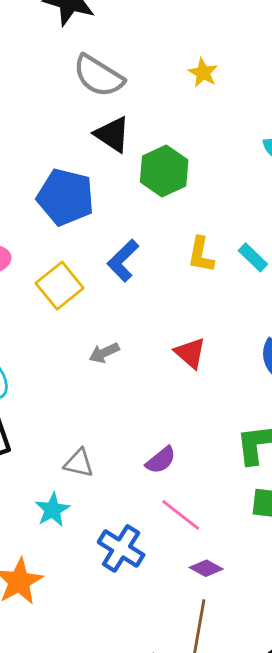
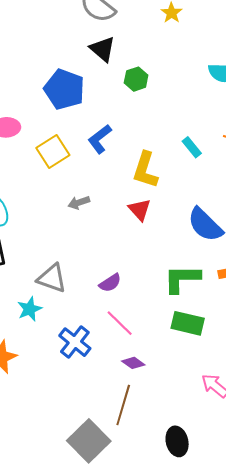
green hexagon: (164, 171) -> (136, 79), size x0.7
yellow L-shape: (201, 255) -> (145, 170), moved, size x1.4
gray triangle: (79, 463) -> (52, 278), size x1.4

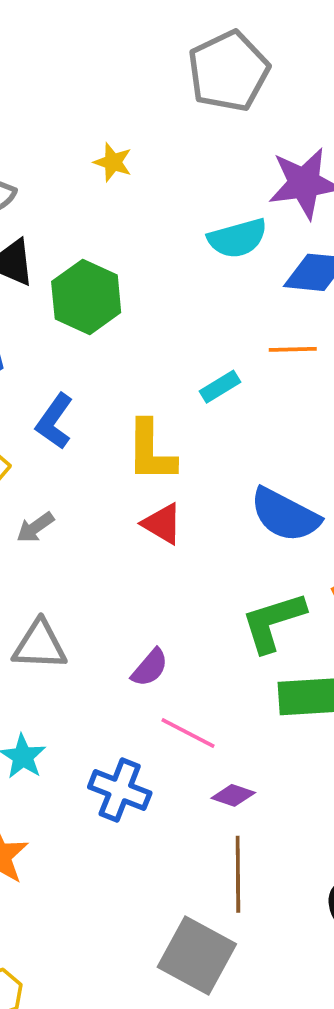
green hexagon: (136, 79) -> (86, 297), size x1.6
cyan rectangle: (192, 147) -> (220, 387), turned -65
gray arrow: (79, 203) -> (35, 527), moved
gray triangle: (52, 278) -> (40, 645), moved

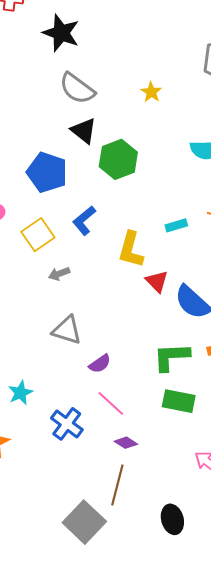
red triangle: (162, 524) -> (157, 281), moved
gray triangle: (40, 645) -> (67, 330), moved

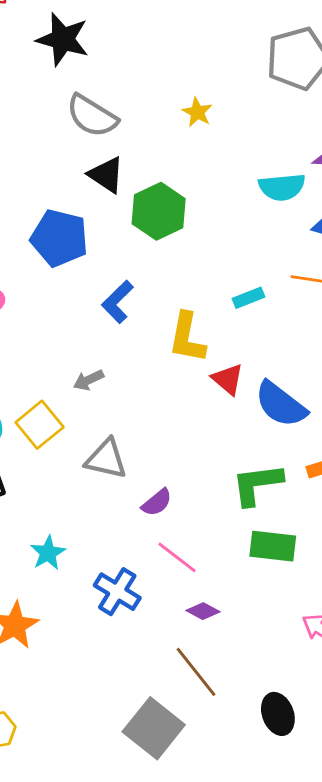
yellow square: (38, 235) -> (40, 425), moved
brown line: (117, 485) -> (196, 672), turned -48

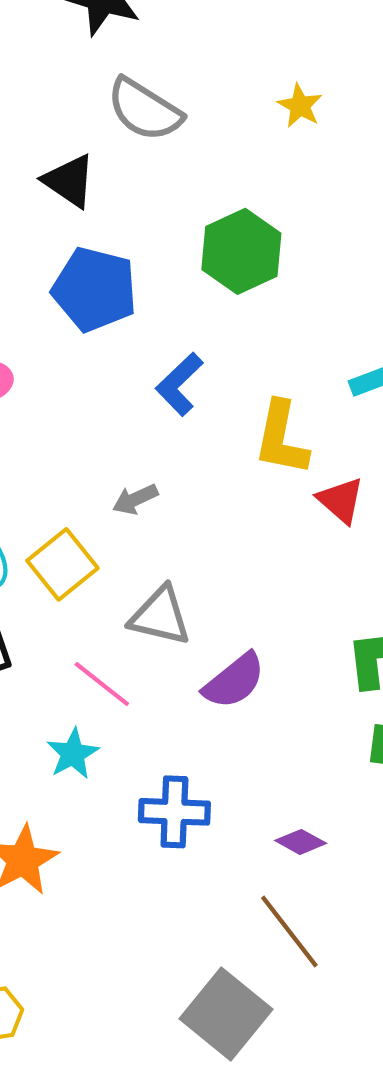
black triangle: (106, 175) -> (69, 181), moved
purple semicircle: (157, 502) -> (234, 681), size x1.4
pink line: (177, 557) -> (102, 684), moved
blue cross: (117, 592) -> (174, 812), turned -30

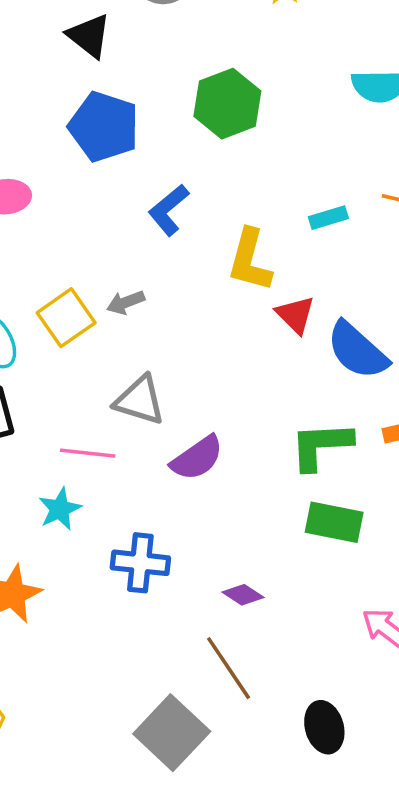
yellow square: (62, 564) -> (66, 318), moved
pink line: (102, 684) -> (88, 453), turned -36

